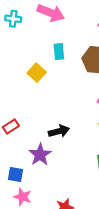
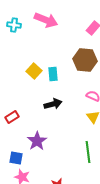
cyan rectangle: (59, 52) -> (53, 74), moved
black arrow: (59, 131) -> (53, 104), moved

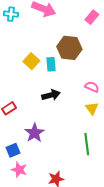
brown hexagon: (85, 60) -> (69, 48), moved
blue square: (16, 158) -> (13, 150), turned -32

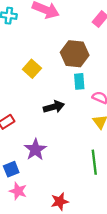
cyan rectangle: (51, 64) -> (79, 81), moved

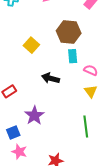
black arrow: (54, 107) -> (50, 78), turned -150

